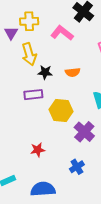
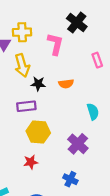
pink L-shape: (62, 33) -> (55, 44), turned 65
yellow hexagon: (61, 110) -> (38, 132), moved
blue cross: (77, 167) -> (70, 179), turned -32

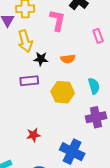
yellow hexagon: (38, 132) -> (63, 92), moved
purple cross: (78, 144) -> (96, 117), moved, turned 36
blue cross: (70, 179) -> (72, 152), size x1.6

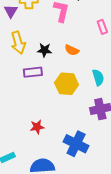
yellow arrow: (25, 41) -> (18, 43), moved
orange semicircle: (68, 59) -> (72, 50), turned 32

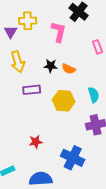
black star: (44, 50) -> (51, 66), moved

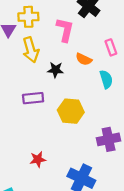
yellow arrow: (18, 62) -> (31, 50), moved
orange semicircle: (69, 69) -> (84, 59), moved
cyan semicircle: (94, 95) -> (106, 79), moved

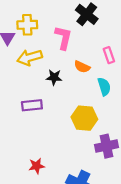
yellow arrow: (31, 50) -> (30, 57), turned 90
yellow hexagon: (71, 111) -> (84, 118), moved

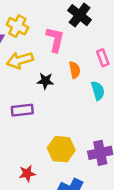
yellow cross: (27, 25) -> (17, 26), turned 30
orange semicircle: (82, 67) -> (75, 70), turned -126
yellow hexagon: (84, 118) -> (61, 149), moved

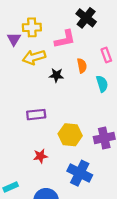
yellow cross: (17, 26) -> (32, 27), turned -30
pink L-shape: (55, 39) -> (65, 39), turned 65
purple rectangle: (22, 110) -> (36, 115), moved

